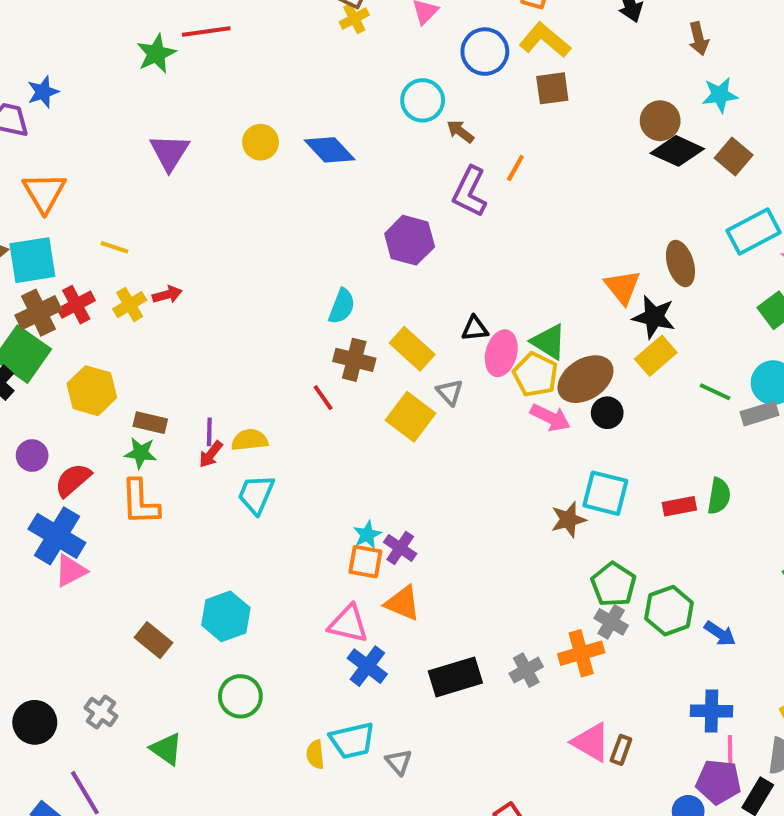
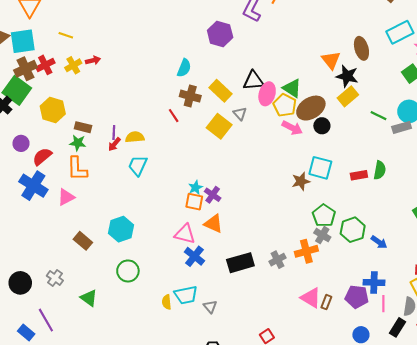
black triangle: (475, 329) -> (253, 81), size x1.5
pink triangle: (71, 571) -> (66, 197), moved
purple pentagon: (718, 782) -> (357, 297), moved

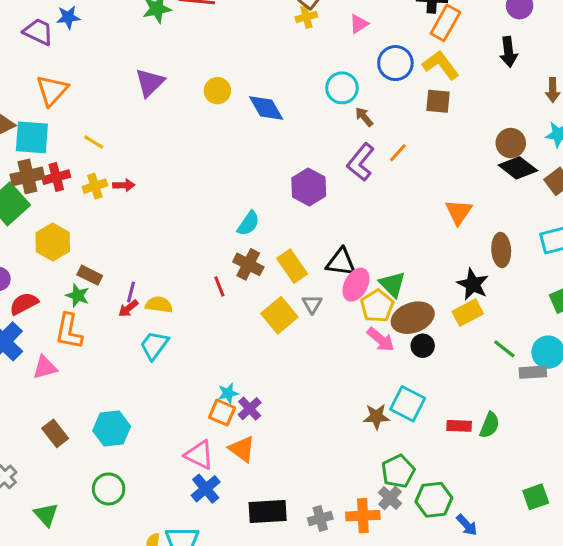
orange triangle: (331, 60) -> (459, 212), moved

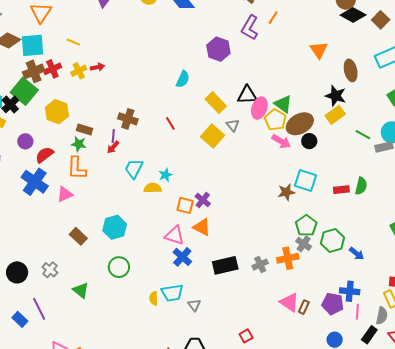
brown cross: (248, 264) -> (128, 119), moved
yellow semicircle: (159, 305) -> (153, 188), moved
cyan star: (228, 393) -> (166, 175), moved

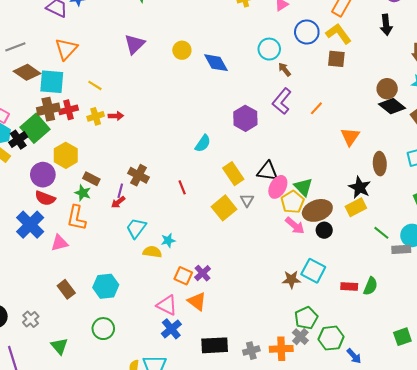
orange line: (273, 18) -> (316, 108), moved
purple circle: (25, 141) -> (43, 175), moved, size x1.5
red semicircle: (44, 155) -> (45, 198), turned -132

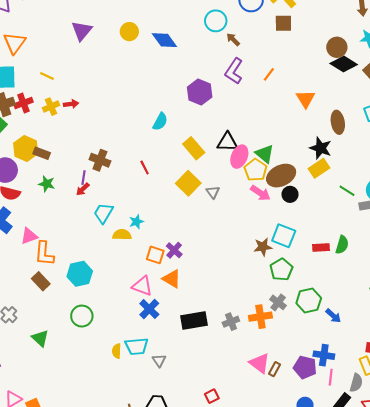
brown rectangle: (91, 179) -> (42, 153), moved
gray triangle: (247, 200) -> (213, 192), moved
orange L-shape: (76, 218) -> (44, 254), moved
green pentagon: (306, 318) -> (281, 270), moved

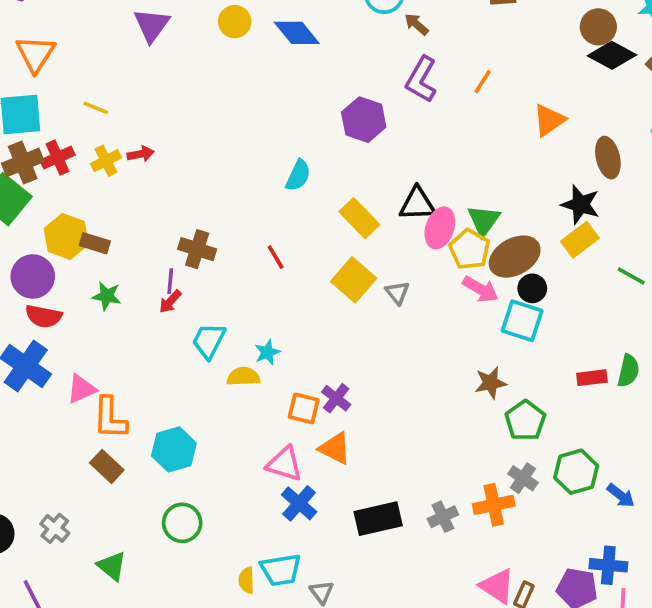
orange triangle: (305, 99) -> (549, 120), turned 30
green triangle: (265, 154) -> (484, 220), turned 30
cyan square: (284, 236) -> (522, 321), moved

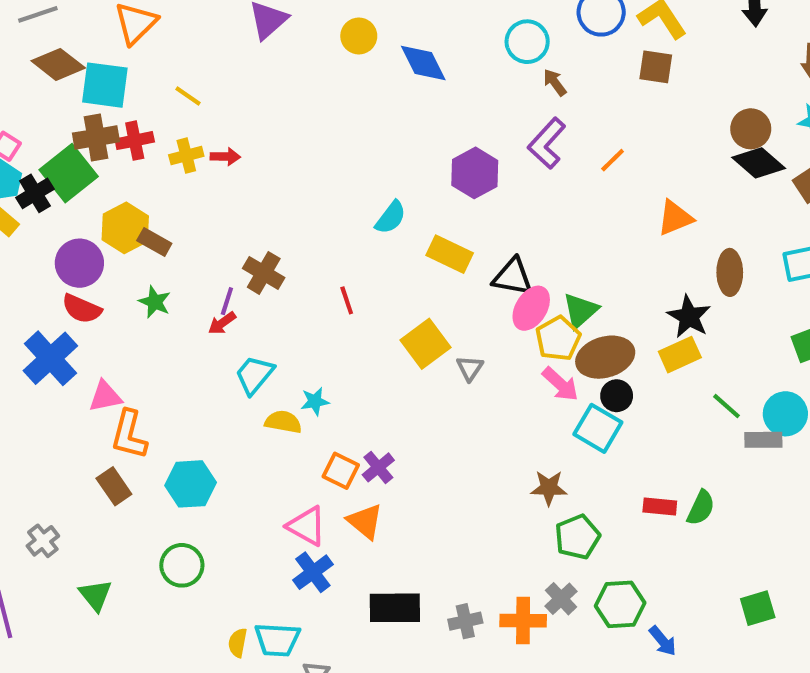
yellow rectangle: (359, 218) -> (450, 254), moved, turned -33

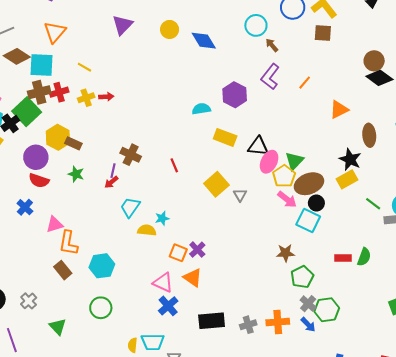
cyan semicircle: (391, 218) -> (201, 109), moved, turned -132
blue cross: (50, 358) -> (25, 207), size x0.6
gray cross: (561, 599) -> (308, 304), moved
blue arrow: (663, 641) -> (308, 325), moved

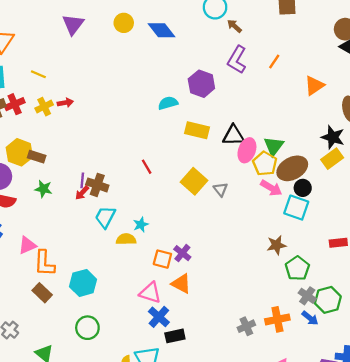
brown cross: (131, 155) -> (97, 185), moved
black rectangle: (212, 321) -> (175, 336), moved, size x0.7

